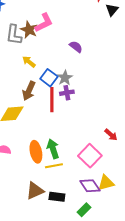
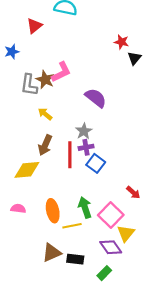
purple semicircle: (76, 47) -> (96, 98), size x1.5
blue square: (49, 78) -> (96, 163), moved
green arrow: (53, 149) -> (85, 207), moved
yellow triangle: (106, 183) -> (126, 233), moved, turned -36

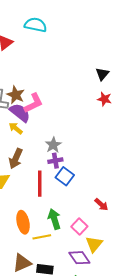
red star: (121, 42) -> (104, 99), moved
pink L-shape: (61, 72) -> (33, 103), moved
purple semicircle: (96, 98) -> (20, 113), moved
red line: (70, 155) -> (40, 184), moved
pink square: (111, 215) -> (79, 226), size x0.7

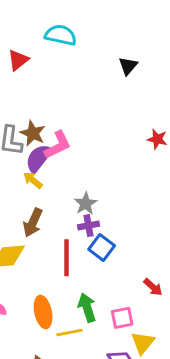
black triangle: (102, 74) -> (128, 66), moved
purple semicircle: (20, 113) -> (39, 158), turned -90
pink square: (79, 226) -> (122, 318), turned 35

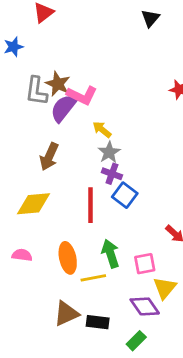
pink L-shape: (58, 145) -> (82, 95), turned 52
yellow arrow: (33, 180) -> (102, 130), moved
brown arrow: (33, 223) -> (49, 157), moved
purple cross: (88, 226) -> (112, 174), turned 30

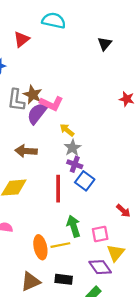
brown arrow: (49, 157) -> (26, 151), turned 70
orange ellipse: (68, 258) -> (40, 247), moved
brown triangle: (66, 314) -> (30, 282), moved

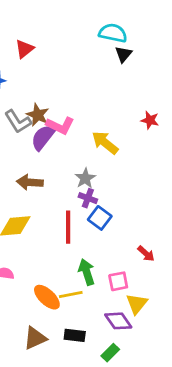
cyan semicircle: (54, 21) -> (113, 33), moved
gray L-shape: (16, 100) -> (18, 122), turned -40
yellow arrow: (67, 130) -> (105, 143), moved, size x1.5
orange ellipse: (40, 247) -> (47, 297), turned -35

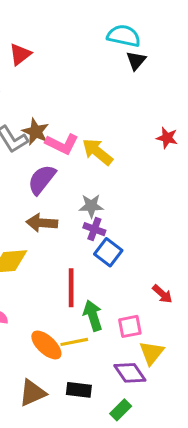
purple semicircle: (43, 137) -> (42, 180), moved
yellow arrow: (105, 143) -> (97, 152), moved
gray star: (85, 178) -> (91, 206), turned 30
brown arrow: (30, 182) -> (42, 223), moved
red line: (68, 227) -> (71, 288), moved

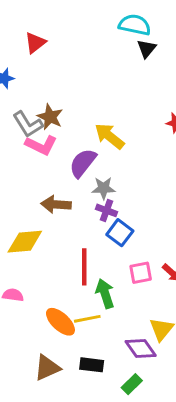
pink L-shape: (62, 144) -> (41, 145), moved
purple semicircle: (42, 180) -> (83, 163), moved
pink square: (130, 326) -> (141, 273), moved

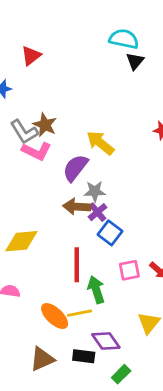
brown arrow: (56, 204) -> (77, 207), moved
purple cross: (106, 210) -> (98, 212), turned 30
purple diamond: (141, 348) -> (106, 341), moved

